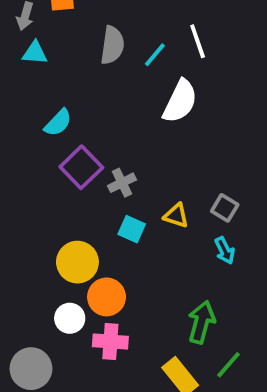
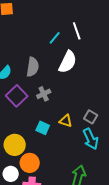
gray semicircle: (112, 45) -> (33, 67), moved
gray cross: (122, 183) -> (44, 94), moved
cyan arrow: (225, 250) -> (91, 139), size x1.5

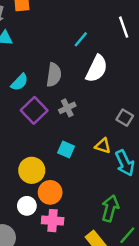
white line: (77, 31) -> (124, 27), moved
gray square: (91, 117) -> (125, 118), moved
yellow triangle: (66, 121) -> (103, 146), moved

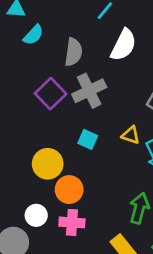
cyan semicircle: (19, 82) -> (33, 35), moved
gray cross: (67, 108) -> (89, 91), size x1.6
white circle: (27, 206) -> (36, 215), moved

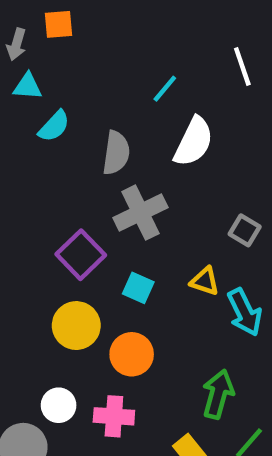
purple square: (51, 94) -> (81, 255), moved
orange circle: (69, 190) -> (132, 354), moved

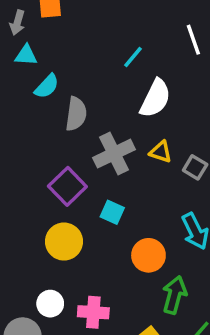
gray semicircle: (116, 153) -> (76, 114), moved
yellow triangle: (205, 281) -> (161, 152), moved
orange circle: (132, 354) -> (148, 255), moved

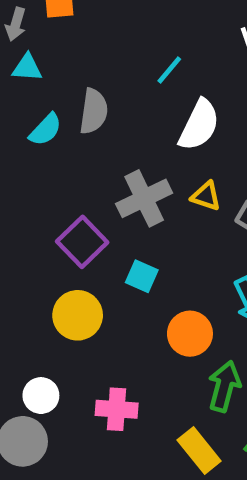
cyan semicircle: (47, 86) -> (46, 130), moved
gray semicircle: (76, 114) -> (94, 111), moved
white circle: (50, 304) -> (41, 396), moved

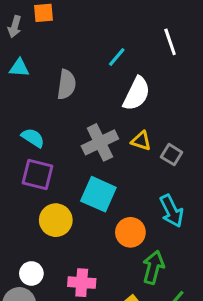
cyan triangle: (27, 68) -> (19, 68), moved
cyan semicircle: (46, 130) -> (33, 138), moved, turned -100
purple square: (82, 242) -> (37, 174), moved, turned -32
cyan square: (142, 276) -> (98, 194), size x1.6

